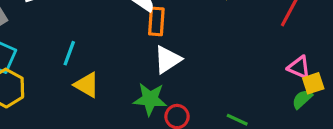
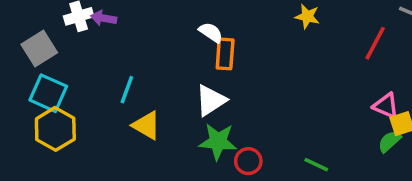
white triangle: (167, 59) -> (211, 100), moved

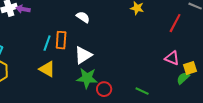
orange rectangle: (225, 54) -> (61, 40), moved
cyan line: (127, 90) -> (47, 43), moved
pink triangle: (386, 106) -> (172, 58), moved

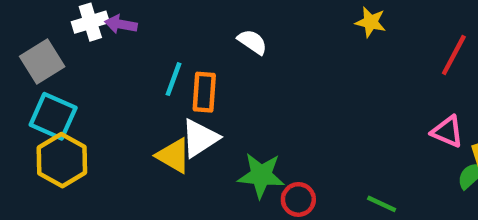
cyan line: (47, 43) -> (174, 79), moved
white triangle: (83, 55) -> (200, 138), moved

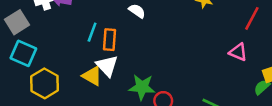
pink triangle: (447, 132) -> (238, 52), moved
white triangle: (200, 138) -> (107, 66), turned -40
yellow hexagon: (62, 160) -> (45, 83), moved

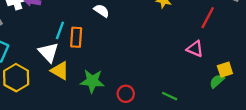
white triangle: (107, 66) -> (48, 52), moved
green star: (142, 87) -> (92, 81), moved

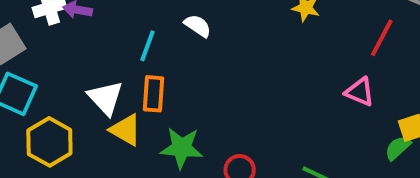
cyan line: (60, 30) -> (148, 46), moved
orange rectangle: (76, 37) -> (154, 94), moved

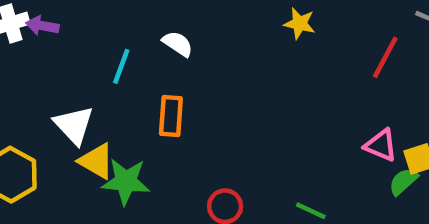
pink triangle: (360, 92) -> (381, 145), moved
orange rectangle: (154, 94) -> (171, 116), moved
green star: (182, 148) -> (126, 181), moved

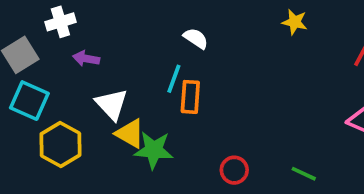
purple arrow: (42, 26) -> (86, 59), moved
cyan line: (121, 66) -> (174, 79), moved

